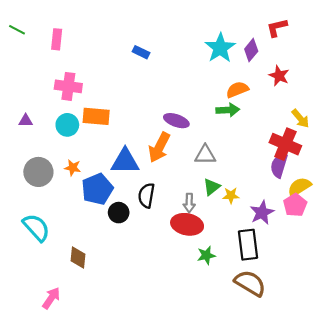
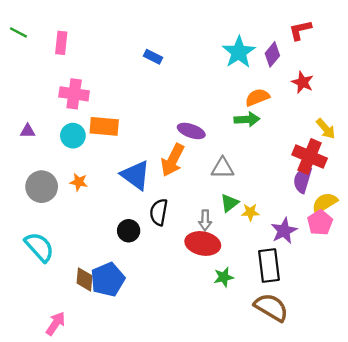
blue triangle: (125, 161) -> (136, 175), turned 36
blue pentagon: (97, 189) -> (108, 279), moved

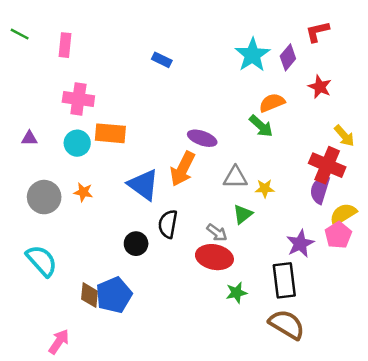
green arrow: (247, 119) -> (261, 126), turned 45
yellow star: (250, 212) -> (265, 188), moved
gray arrow: (205, 220) -> (217, 233), turned -54

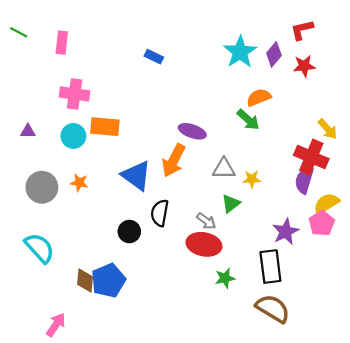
red star: (320, 87) -> (304, 66), moved, turned -30

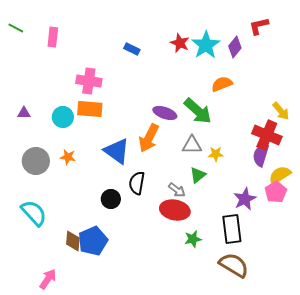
red star: (304, 66) -> (180, 43), moved, turned 30
pink cross: (75, 94) -> (89, 81), moved
green arrow: (248, 120) -> (198, 111), moved, size x1.4

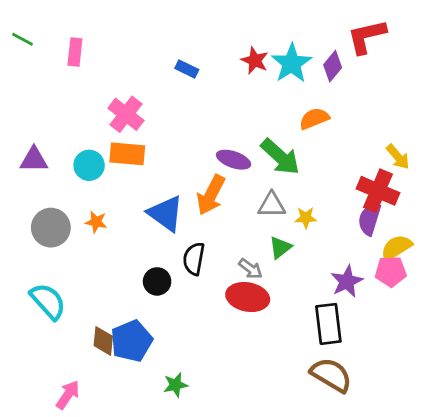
red L-shape: (259, 26) -> (367, 36), size x1.4
pink cross: (89, 81) -> (126, 114), turned 30
purple triangle: (24, 113) -> (34, 160), size x1.5
pink pentagon: (276, 192) -> (391, 272), turned 30
green star: (193, 239) -> (175, 385), moved

